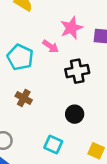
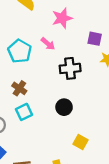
pink star: (71, 28) -> (62, 18), moved
cyan square: (53, 145) -> (24, 112), moved, turned 35

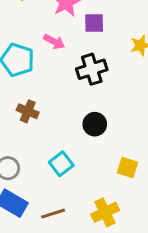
purple square: (95, 39) -> (94, 23), moved
cyan square: (24, 112) -> (61, 164), moved

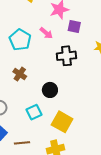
black circle: (95, 124) -> (50, 90), moved
yellow square: (127, 168) -> (62, 122), moved, size x1.5

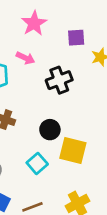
purple square: (74, 27) -> (76, 38), moved
yellow square: (62, 122) -> (73, 151), moved

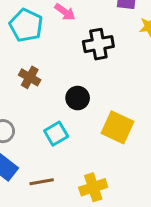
yellow square: (73, 151) -> (117, 127), moved

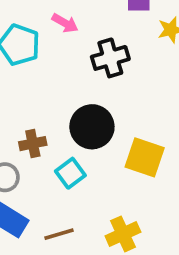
brown cross: (30, 77) -> (33, 144), moved, turned -35
black circle: (78, 98) -> (92, 127), size x1.5

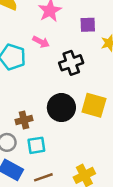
yellow square: (145, 157) -> (94, 105), moved
cyan square: (70, 173) -> (36, 145), moved, turned 30

